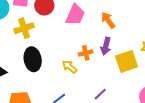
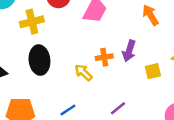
orange arrow: (108, 20) -> (150, 15), moved
yellow square: (127, 61) -> (153, 71), size x0.6

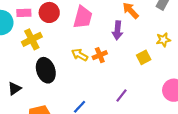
purple arrow: (129, 51) -> (117, 30), moved
yellow arrow: (83, 72) -> (80, 55), moved

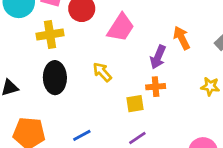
orange cross: (100, 55) -> (156, 87), moved
yellow square: (144, 57) -> (135, 104), moved

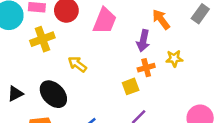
yellow arrow: (102, 72) -> (77, 64), moved
black ellipse: (55, 78) -> (53, 94), moved, turned -32
yellow star: (210, 86) -> (174, 58), moved

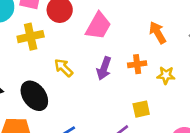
purple arrow: (143, 41) -> (104, 68), moved
orange cross: (146, 68) -> (137, 64), moved
yellow square: (131, 86) -> (141, 109), moved

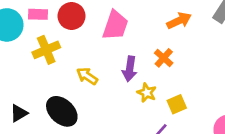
orange arrow: (158, 33) -> (179, 21), turned 105
orange cross: (137, 64) -> (164, 58), turned -30
yellow star: (166, 75) -> (147, 93), moved, turned 30

